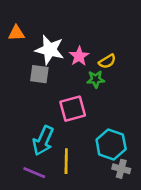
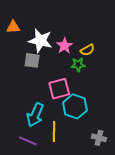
cyan hexagon: (111, 144) -> (75, 106), moved

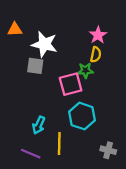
pink star: (64, 46) -> (98, 35), moved
yellow semicircle: (87, 50) -> (96, 54), turned -48
pink square: (59, 89) -> (71, 84), moved
cyan arrow: (35, 115) -> (39, 125), size x0.7

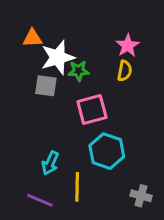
orange triangle: (15, 29) -> (32, 38), moved
white star: (44, 44) -> (58, 57), turned -30
green star: (85, 70) -> (79, 71), moved

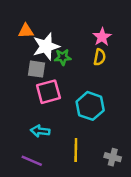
pink square: (92, 110) -> (48, 92), moved
cyan hexagon: (107, 151) -> (90, 106), moved
cyan arrow: (50, 163) -> (40, 131), turned 72
yellow line: (77, 187) -> (76, 150), moved

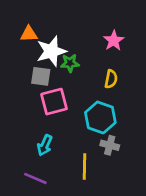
yellow semicircle: (100, 57) -> (111, 79), moved
cyan arrow: (40, 131) -> (45, 145), turned -72
gray cross: (113, 157) -> (110, 145), moved

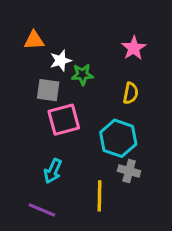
white star: (51, 51) -> (61, 61), size x0.6

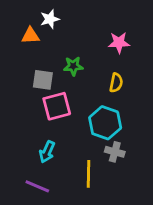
pink star: (134, 48) -> (119, 43), turned 30
white star: (61, 61) -> (50, 19), moved

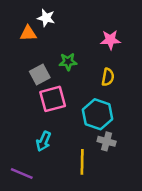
white star: (50, 19) -> (46, 18), turned 30
gray square: (43, 80) -> (40, 75), turned -36
purple line: (37, 186) -> (22, 173), moved

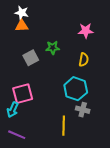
white star: (46, 18) -> (22, 13), moved
pink square: (53, 99) -> (23, 94), moved
cyan arrow: (44, 141) -> (13, 110), moved

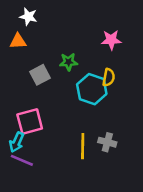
orange triangle: (22, 26) -> (18, 41), moved
cyan hexagon: (76, 89) -> (92, 89), moved
yellow line: (64, 126) -> (83, 146), moved
purple line: (17, 135) -> (22, 160), moved

